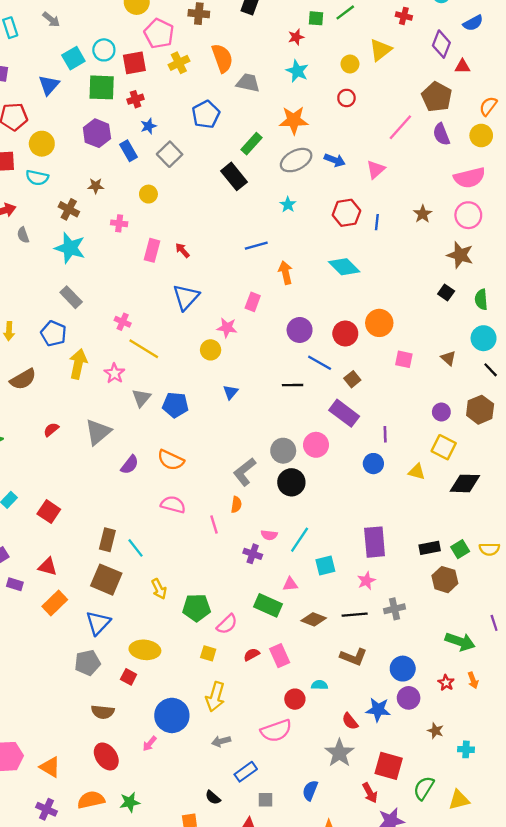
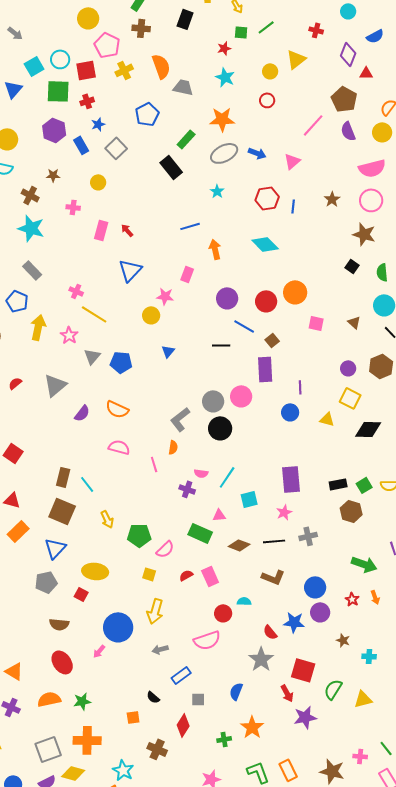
purple rectangle: (344, 413) -> (265, 369), turned 50

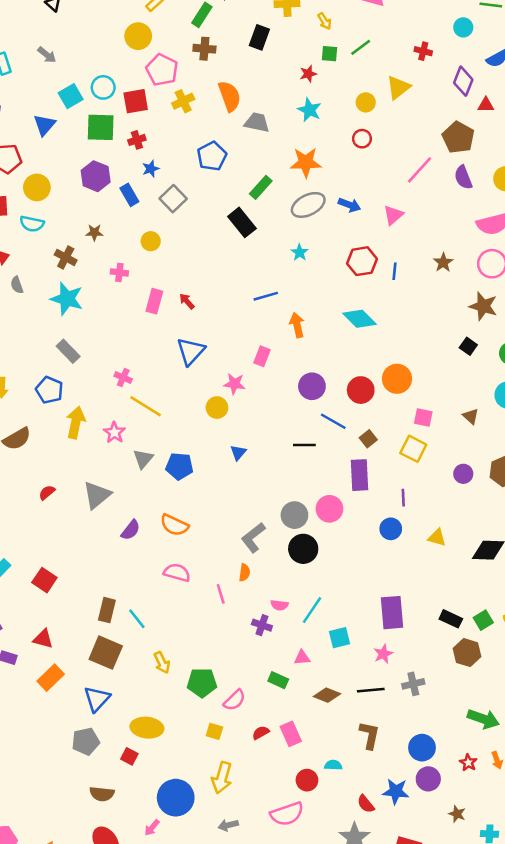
yellow square: (350, 398) -> (413, 449), moved
black rectangle: (338, 484) -> (451, 619), turned 36
green rectangle: (200, 533) -> (278, 680), size x0.7
brown L-shape: (273, 577) -> (369, 735), turned -100

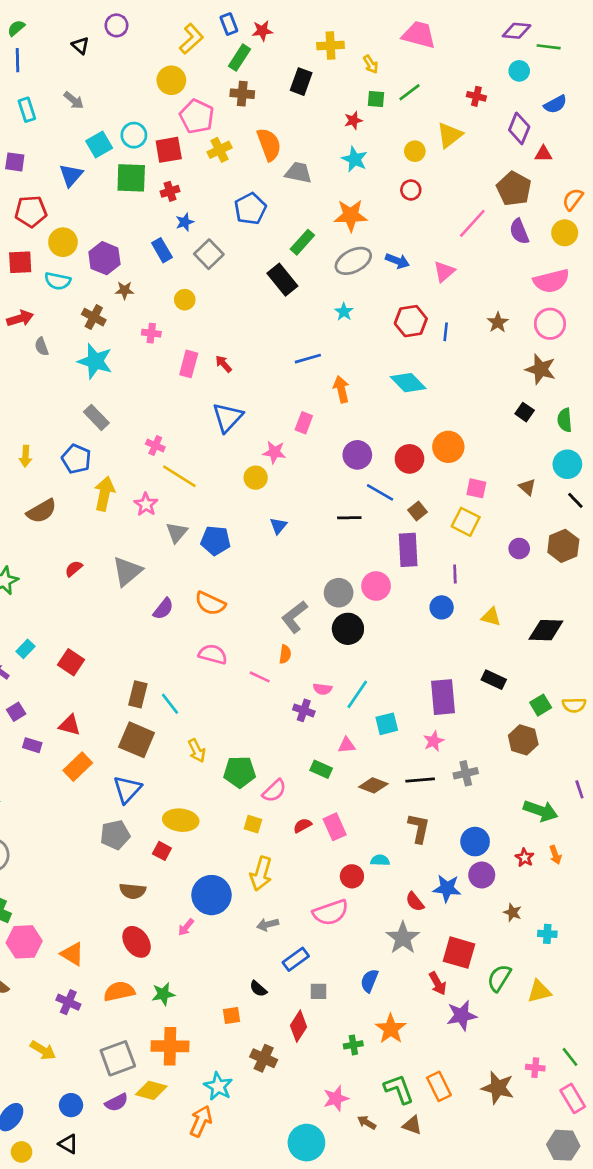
purple hexagon: (96, 176) -> (104, 258), moved
pink line: (221, 594) -> (260, 677), turned -48
black rectangle: (451, 619) -> (494, 680), moved

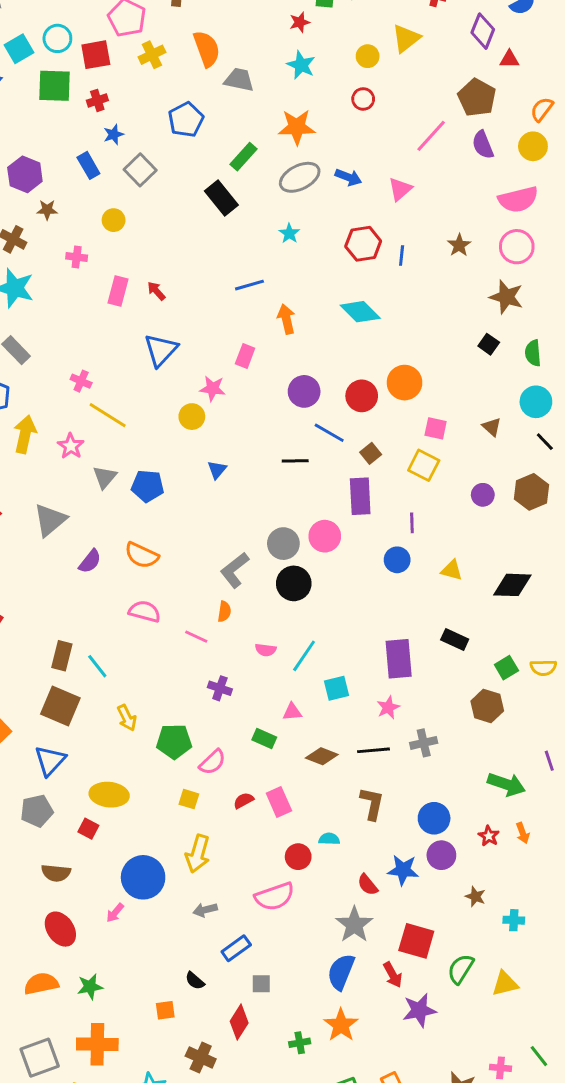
purple cross: (304, 710) -> (220, 688), moved
blue semicircle: (369, 981) -> (341, 972), moved, size x1.4

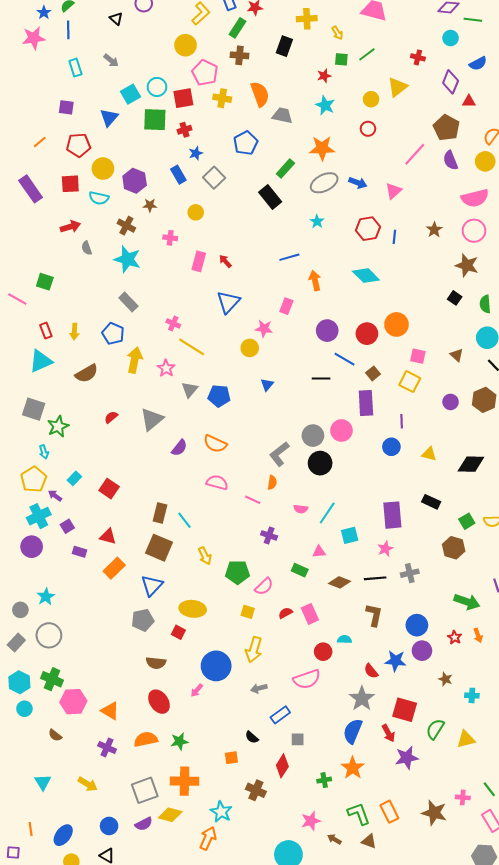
yellow cross: (152, 55) -> (222, 98), turned 36

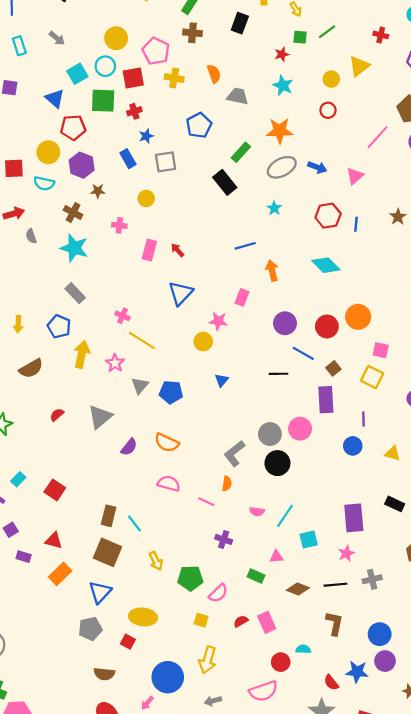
yellow circle: (186, 45) -> (116, 38), moved
orange semicircle: (260, 94) -> (214, 74), size x0.7
blue triangle: (109, 118) -> (55, 98), turned -30
red pentagon: (78, 145) -> (73, 127), moved
gray square: (214, 178) -> (166, 162), turned 35

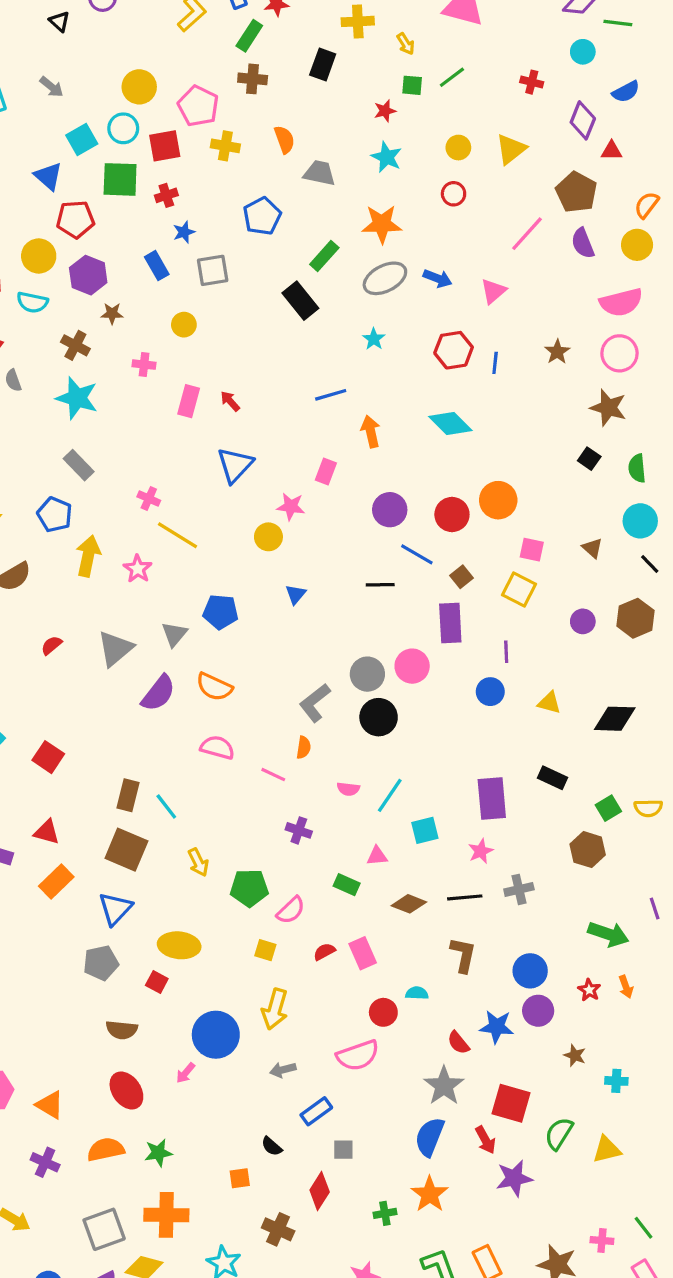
yellow triangle: (359, 66) -> (511, 149), moved
gray triangle: (140, 386) -> (174, 634), moved
purple semicircle: (129, 447) -> (158, 693), size x1.4

